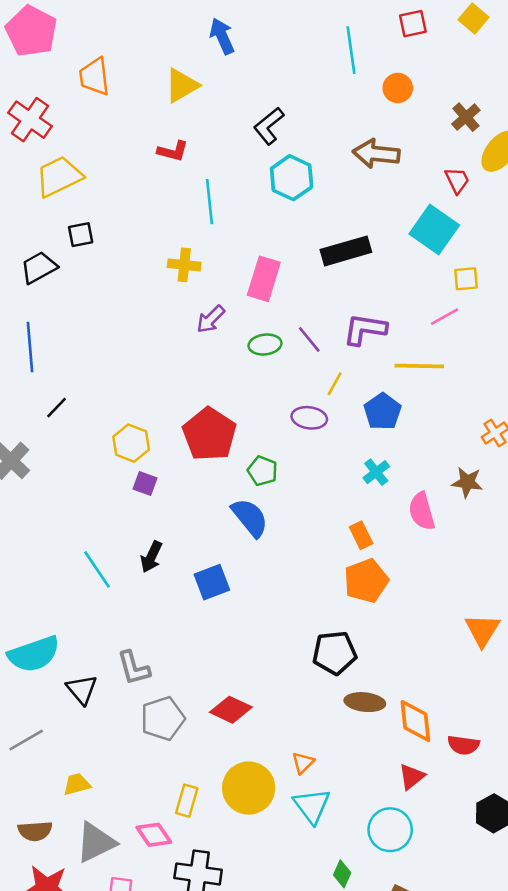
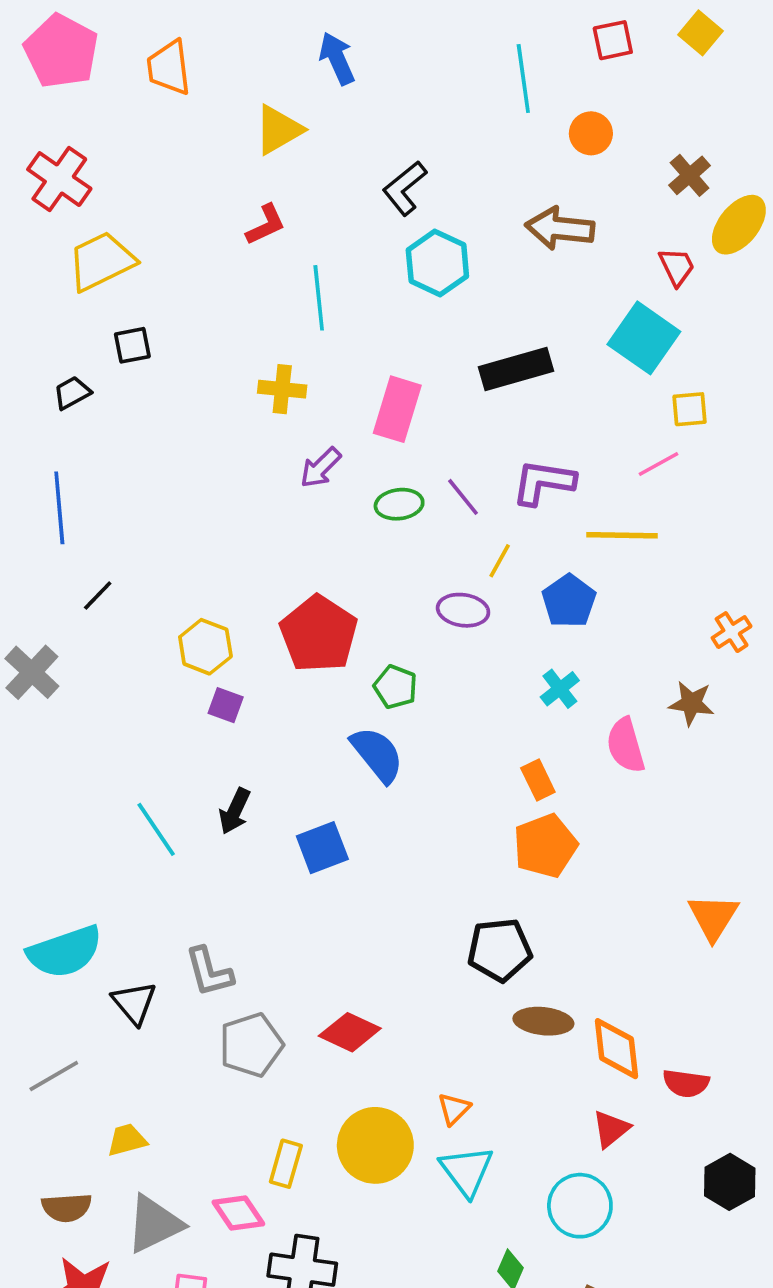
orange trapezoid: (94, 77) -> (169, 68), moved
red L-shape: (173, 151) -> (266, 225), turned -40
black trapezoid: (39, 267) -> (72, 393), size x0.7

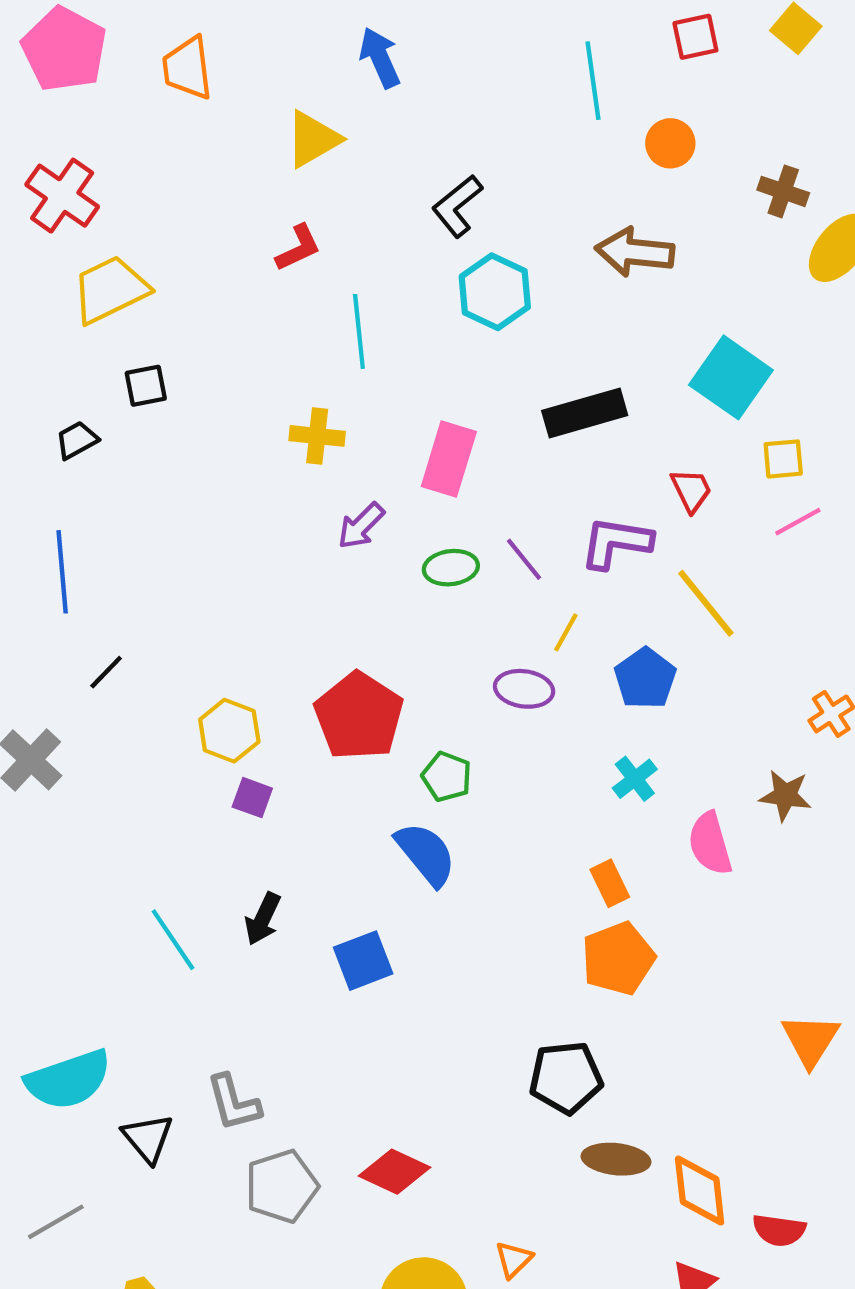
brown cross: (690, 175) -> (783, 191), turned -30
red trapezoid: (677, 267) -> (691, 490), moved
pink line: (658, 464) -> (798, 522), moved
yellow line: (622, 535) -> (706, 603), turned 50

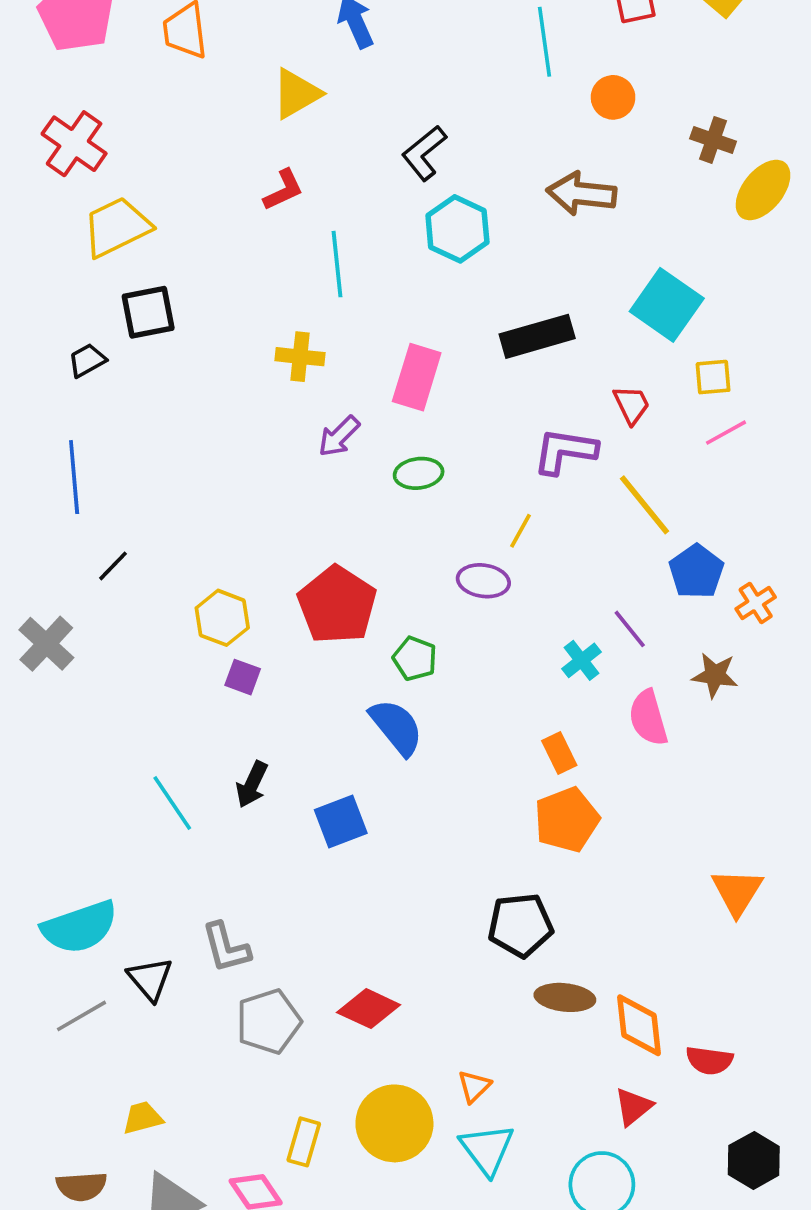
black square: (146, 386) -> (148, 312), size x1.4
purple line: (524, 559) -> (630, 629), moved
blue pentagon: (645, 678) -> (696, 571), moved
gray line: (56, 1222) -> (81, 1016), moved

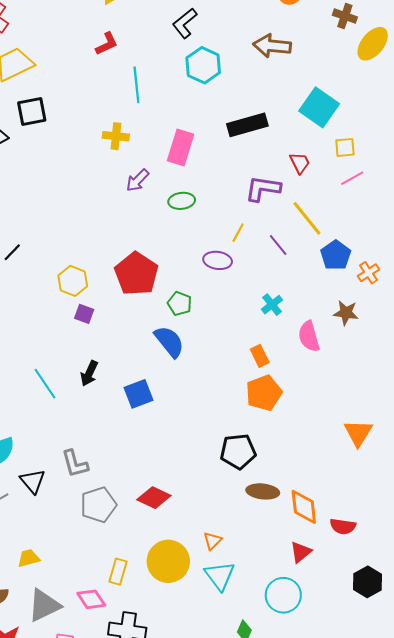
purple line: (630, 629) -> (278, 245), moved

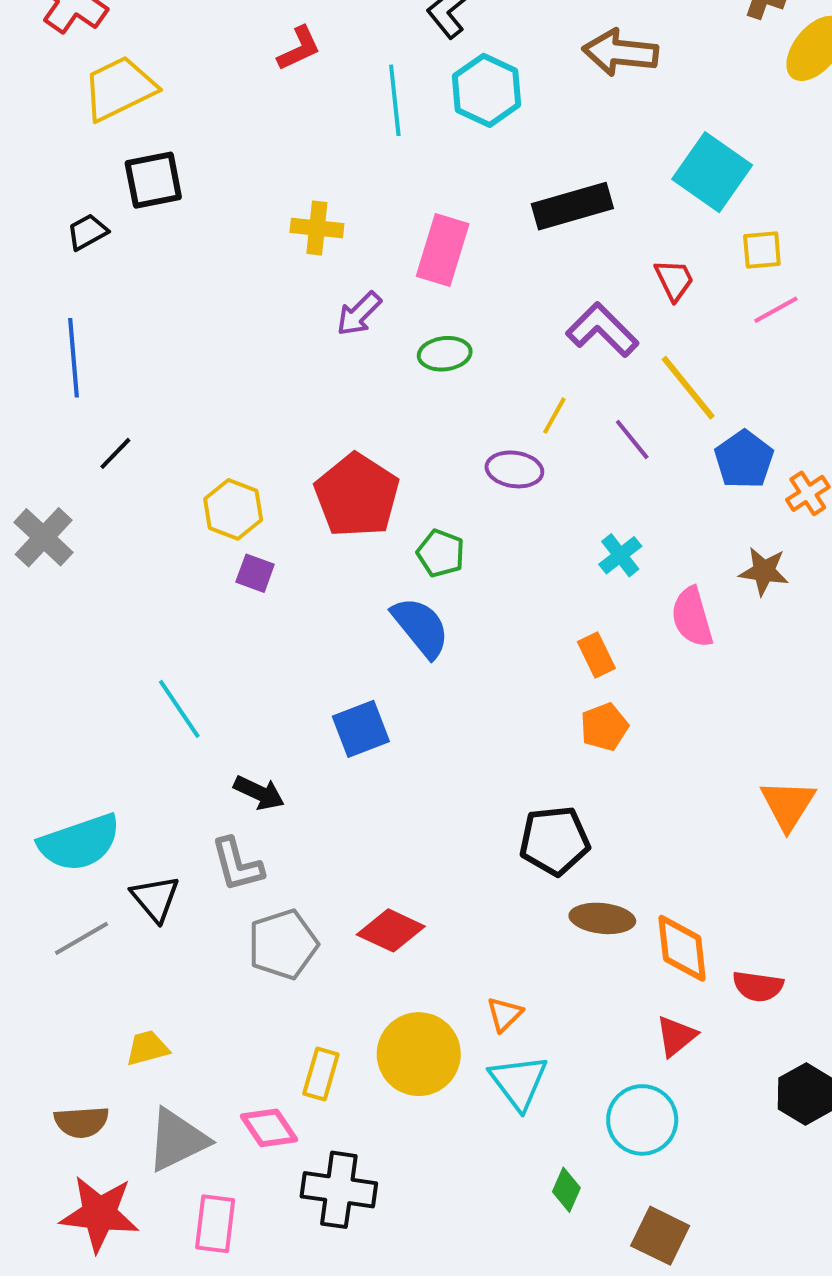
cyan line: (136, 85) -> (395, 100), moved
purple L-shape: (263, 189) -> (602, 330), turned 36
black arrow: (89, 373) -> (259, 793), moved, turned -90
orange pentagon: (264, 393) -> (604, 727), size x0.7

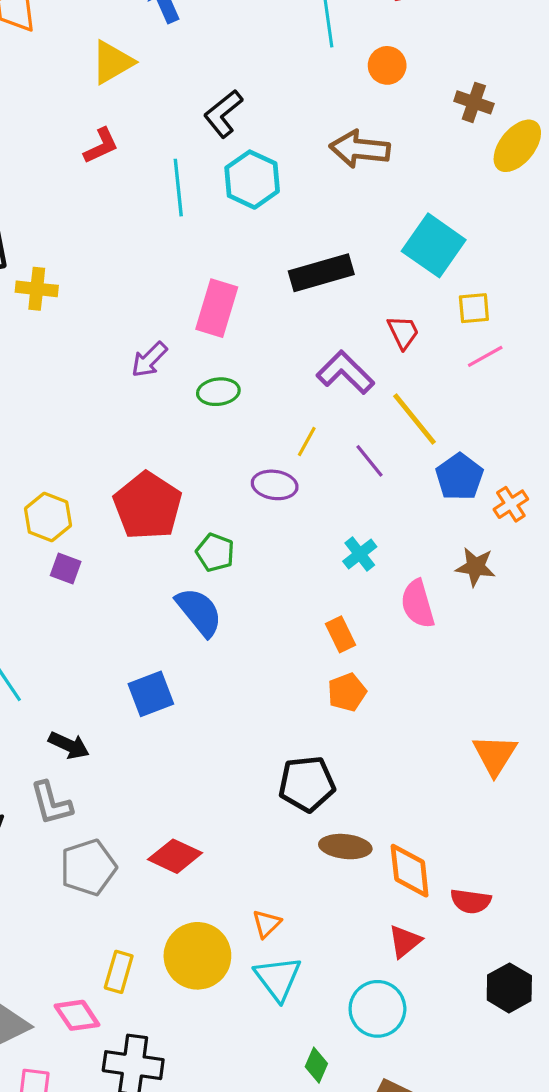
yellow cross: (317, 228) -> (37, 289), moved

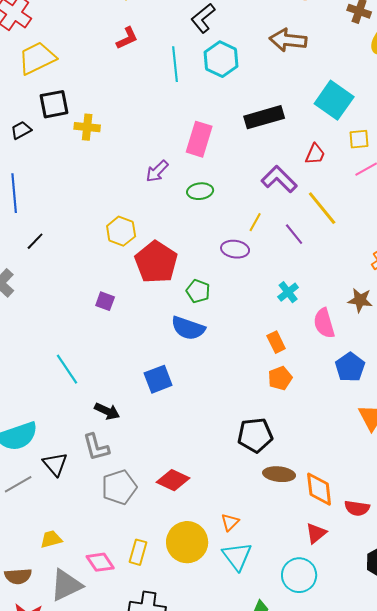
red trapezoid: (403, 332) -> (315, 154), turned 50
blue pentagon: (459, 477) -> (350, 367), moved
yellow hexagon: (48, 517) -> (121, 231), moved
blue semicircle: (199, 612) -> (188, 328), turned 148
pink diamond: (77, 1015) -> (100, 562), moved

